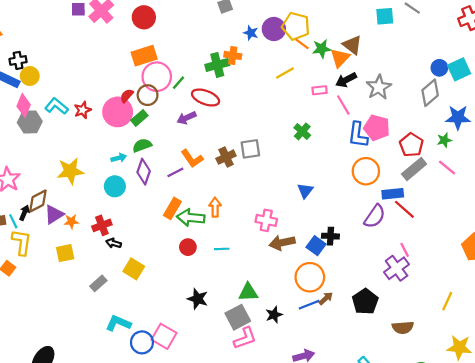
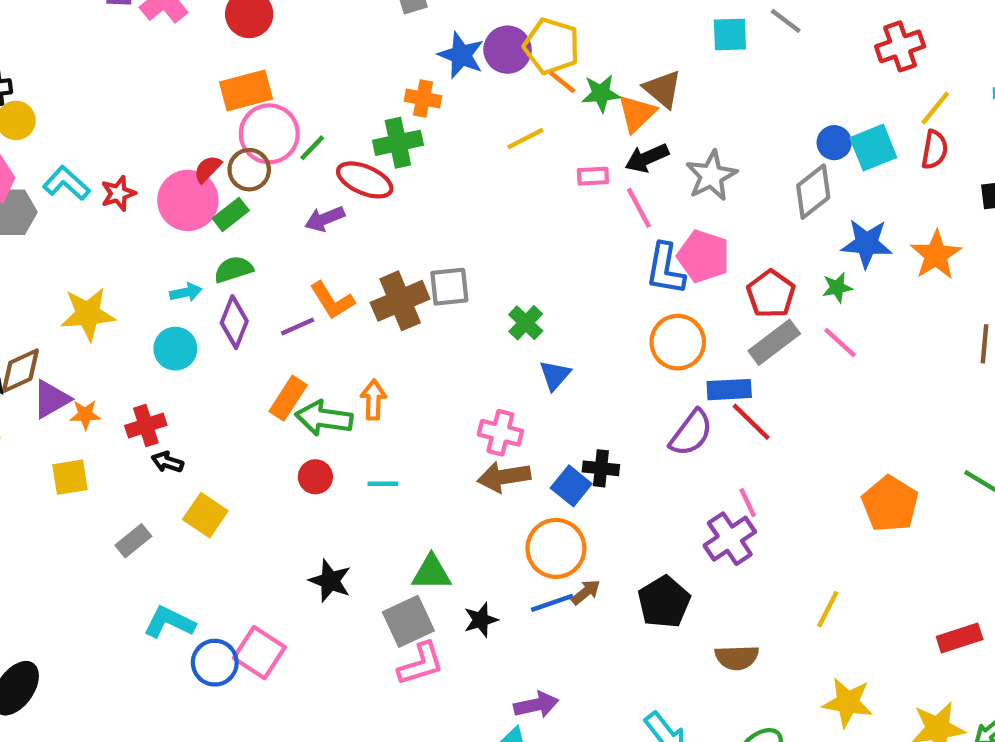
blue star: (251, 33) -> (461, 55), size x1.5
green cross: (217, 65) -> (398, 143), moved
green cross: (302, 131) -> (526, 323), moved
brown cross: (226, 157) -> (400, 301), size x1.4
pink cross: (266, 220) -> (500, 433), moved

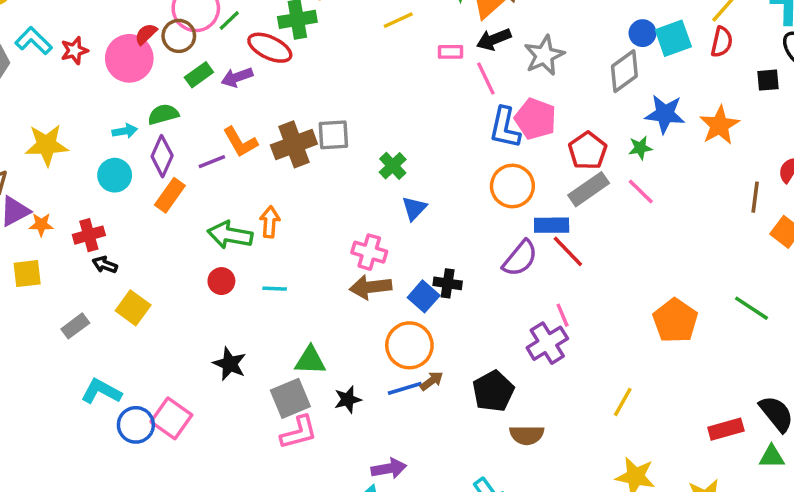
green rectangle: (231, 214) -> (199, 75), moved
orange rectangle: (288, 398) -> (170, 195), moved
brown semicircle: (737, 657) -> (527, 435), moved

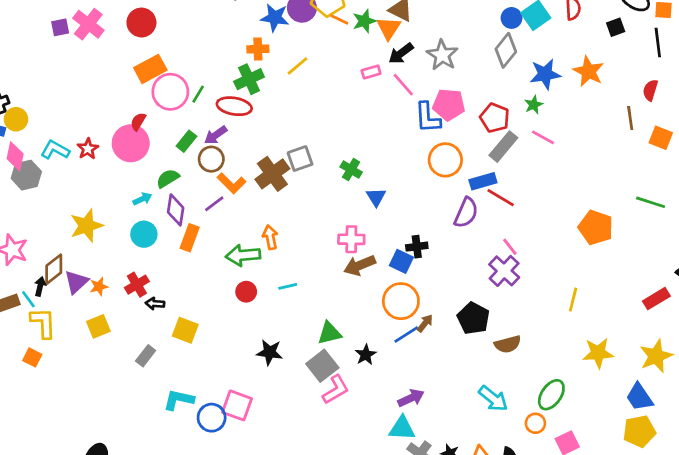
yellow line: (398, 20) -> (298, 66), moved
brown circle: (179, 36) -> (211, 159), moved

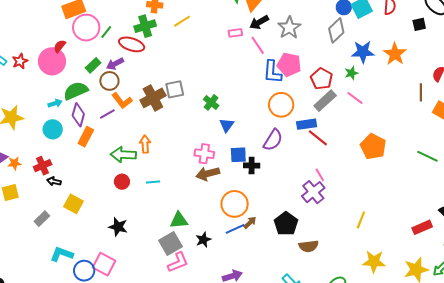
green semicircle: (168, 178) -> (76, 91), size x1.4
purple semicircle: (466, 213) -> (273, 140), moved
orange pentagon: (596, 228) -> (373, 147), moved
blue square: (401, 261) -> (238, 155), moved, turned -36
black star: (270, 352) -> (118, 227), moved

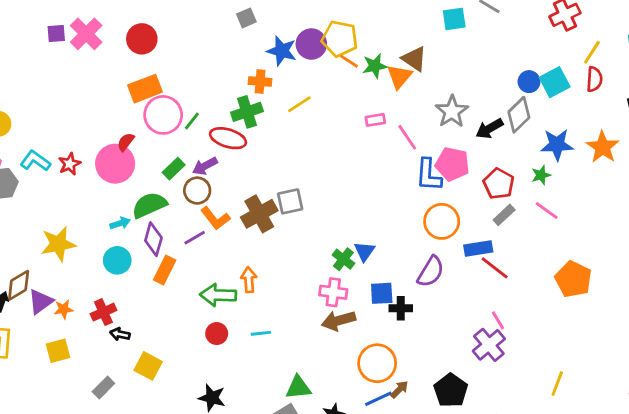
black arrow: (259, 22) -> (489, 129), moved
gray rectangle: (325, 101) -> (504, 215), size x0.7
green cross: (211, 102) -> (343, 259), moved

